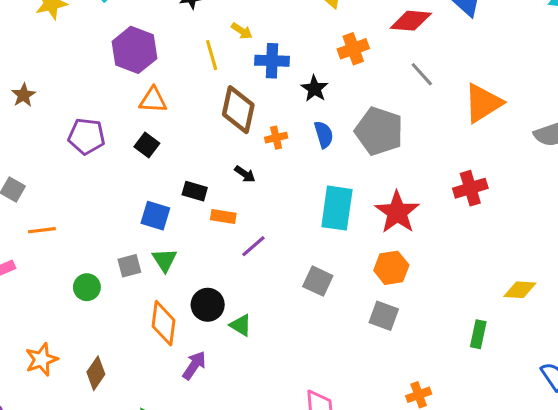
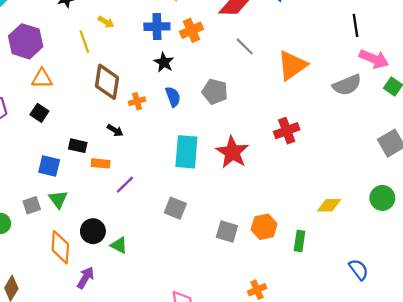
blue cross: (272, 61) -> (157, 27), moved
gray pentagon: (379, 131) -> (215, 92), size x0.7
orange hexagon: (391, 268) -> (264, 227), moved

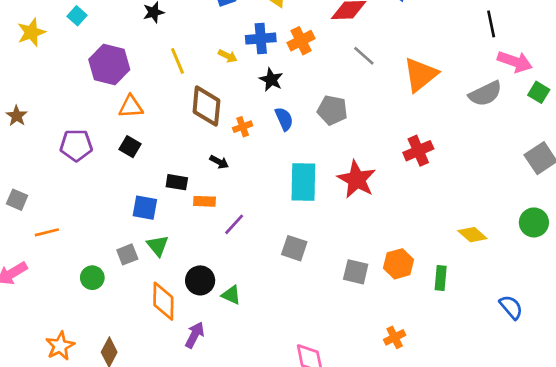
yellow arrow: (106, 22) -> (228, 56), moved
yellow diamond: (329, 205) -> (472, 235), turned 45

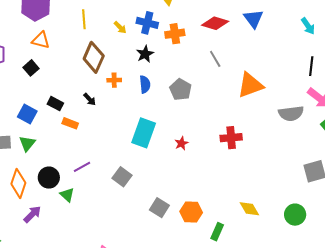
red star: (357, 179) -> (181, 143), size x0.5
purple line: (234, 224) -> (82, 167), moved

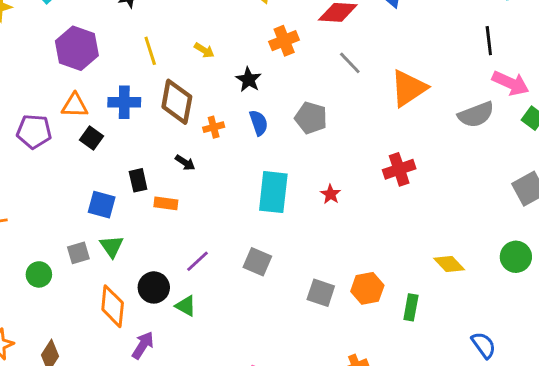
blue cross: (147, 23) -> (124, 102), moved
orange triangle: (41, 40) -> (75, 105), moved
black rectangle: (55, 104) -> (138, 180), turned 63

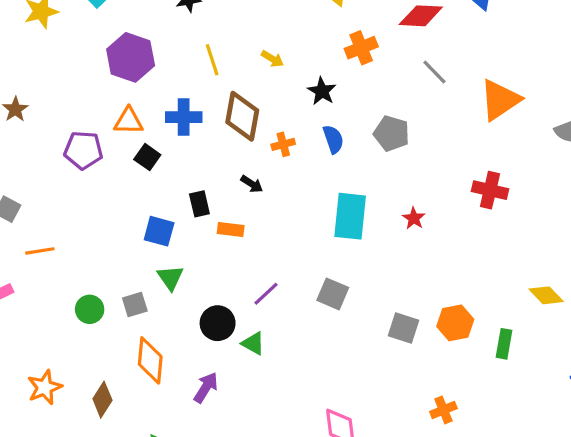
red cross: (399, 169) -> (490, 190), turned 32
gray square: (78, 253) -> (135, 305), moved
orange diamond: (113, 306) -> (150, 360), moved

